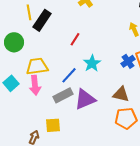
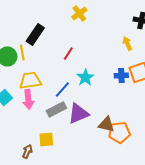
yellow line: (29, 12) -> (22, 52), moved
blue cross: (128, 61) -> (121, 75), turned 32
brown triangle: (121, 94) -> (106, 124), moved

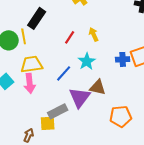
yellow arrow: (127, 43) -> (94, 34), moved
gray rectangle: (56, 109) -> (58, 111), moved
purple triangle: (78, 113) -> (80, 97), turned -30
brown triangle: (106, 124) -> (98, 87), moved

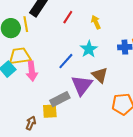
red line: (70, 37) -> (68, 17), moved
yellow trapezoid: (32, 64) -> (20, 56), moved
brown triangle: (98, 87) -> (100, 75), turned 30

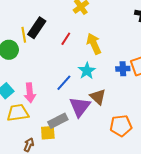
yellow arrow: (96, 22) -> (94, 44), size x1.5
yellow line: (26, 24) -> (24, 35), moved
yellow trapezoid: (20, 56) -> (18, 113), moved

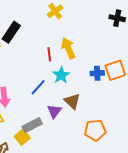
red line: (66, 39) -> (49, 54), moved, turned -40
purple triangle: (80, 107) -> (54, 111), size x0.7
yellow square: (48, 133) -> (22, 137), turned -35

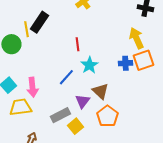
yellow arrow: (68, 48) -> (136, 38), moved
orange pentagon: (95, 130) -> (107, 116), moved, turned -30
yellow square: (22, 137) -> (75, 126), moved

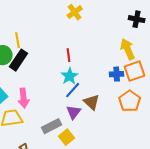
black rectangle: (39, 22) -> (19, 60), moved
cyan star: (89, 65) -> (70, 76), moved
blue line: (66, 77) -> (73, 90), moved
orange pentagon: (107, 116) -> (130, 101), moved

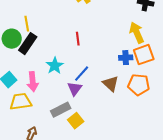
cyan star: (70, 76) -> (55, 66), moved
orange pentagon: (130, 101) -> (139, 85), turned -30
brown triangle: (92, 102) -> (111, 84), moved
purple triangle: (74, 112) -> (75, 89), moved

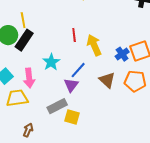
yellow arrow: (137, 33) -> (94, 45), moved
blue cross: (126, 58) -> (122, 54), turned -32
yellow square: (76, 121) -> (72, 117), turned -35

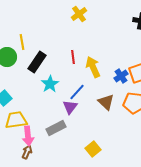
black rectangle: (24, 40) -> (37, 62), moved
pink arrow: (29, 78) -> (28, 136), moved
yellow square: (72, 117) -> (93, 149), moved, turned 35

